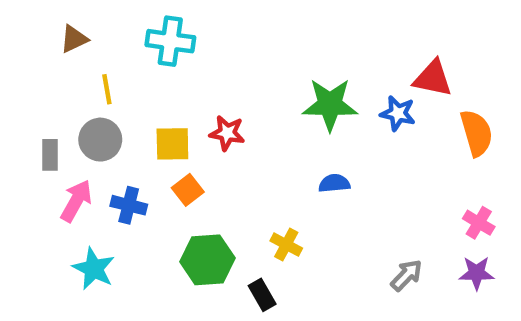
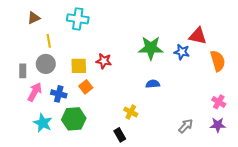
green hexagon: (207, 260) -> (74, 119), moved

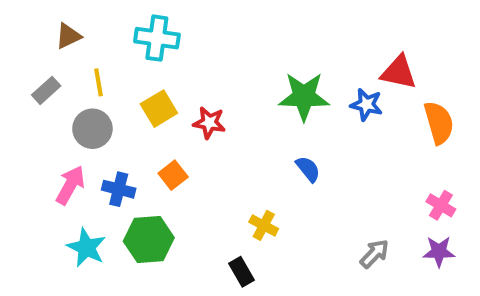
yellow square: (79, 66) -> (159, 109), moved, turned -30
gray rectangle: (23, 71) -> (46, 90), moved, turned 48
blue semicircle: (153, 84) -> (308, 169), turned 56

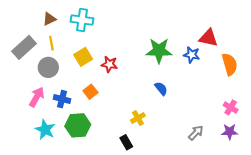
brown triangle: (68, 36) -> (49, 19), moved
gray rectangle: (46, 90) -> (24, 47), size x1.6
yellow cross: (264, 225) -> (138, 118), turned 32

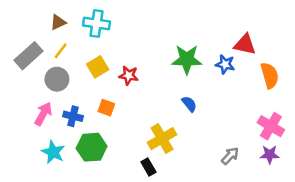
yellow line: (51, 43) -> (61, 51), turned 48
orange square: (90, 92) -> (106, 108), turned -32
pink cross: (231, 107) -> (271, 126), size x1.5
yellow cross: (138, 118) -> (162, 139), size x1.6

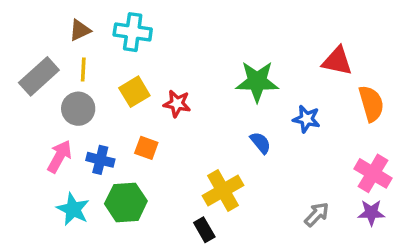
yellow line: (61, 51) -> (83, 69), turned -35
blue star: (225, 64) -> (307, 119), moved

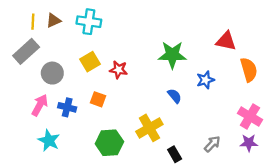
yellow line: (83, 69) -> (33, 22), moved
blue star: (307, 119) -> (205, 80), turned -30
green hexagon: (126, 202) -> (109, 143), moved
black rectangle: (204, 230) -> (175, 154), moved

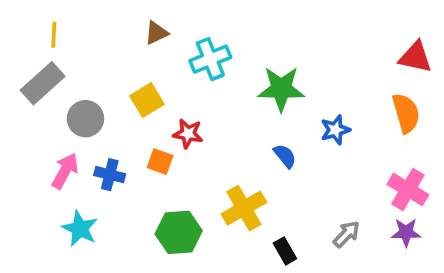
brown triangle: (53, 21) -> (156, 33), moved
cyan cross: (89, 22) -> (210, 59), moved, turned -30
red triangle: (226, 41) -> (415, 57), moved
red star: (119, 70) -> (188, 134), moved

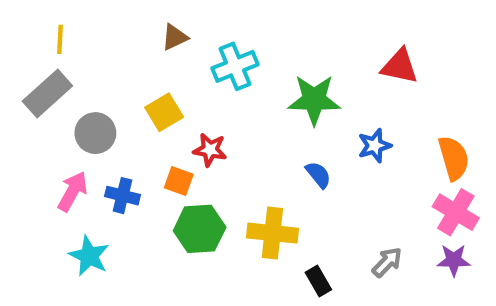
red triangle: (415, 57) -> (400, 66), moved
orange semicircle: (406, 113) -> (454, 158), moved
yellow cross: (244, 208) -> (272, 233), turned 36
green hexagon: (179, 232) -> (200, 229), moved

